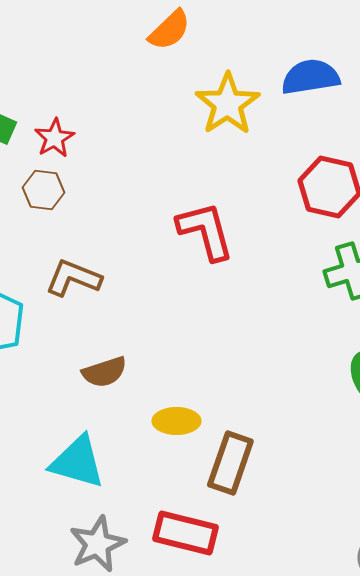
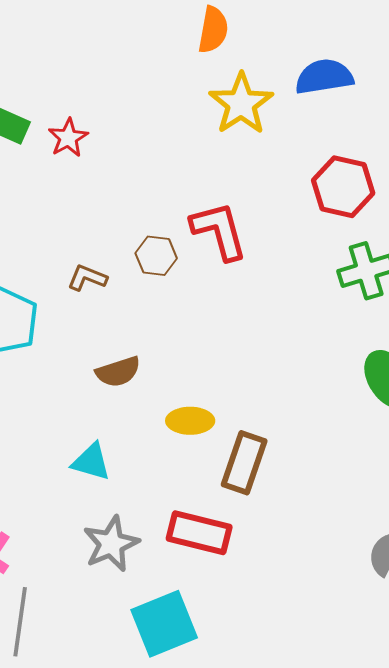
orange semicircle: (169, 30) -> (213, 30), moved, turned -36
brown hexagon: (43, 190) -> (156, 256), moved
brown L-shape: (73, 278) -> (87, 278), size x0.7
cyan triangle: (77, 462) -> (91, 462), size x0.7

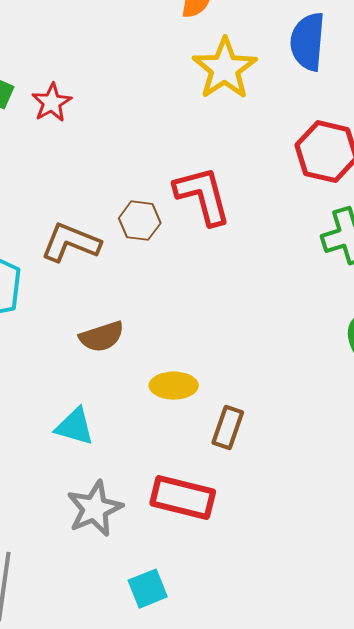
blue semicircle: (324, 77) -> (308, 42), turned -76
brown L-shape: (87, 278) -> (71, 243), size x1.5
brown rectangle: (244, 463) -> (228, 428), size x0.7
cyan square: (164, 624) -> (148, 589), size x0.6

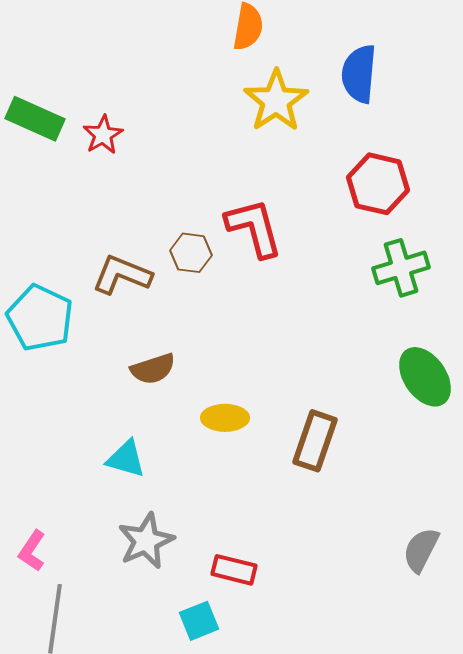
brown rectangle: (228, 428) -> (315, 441), moved, size x1.4
red rectangle: (183, 498) -> (234, 570), moved, size x0.7

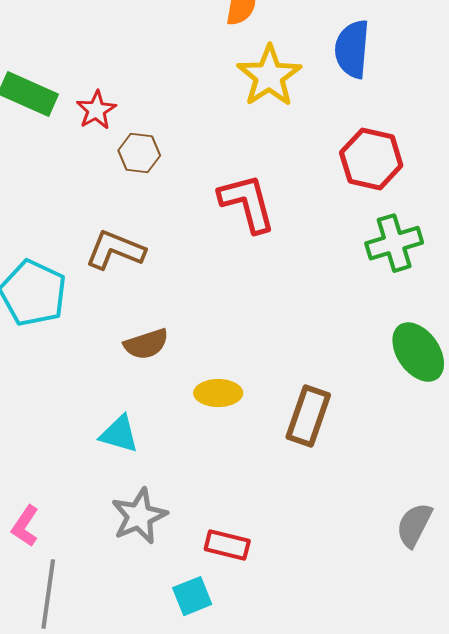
brown hexagon: (191, 253) -> (139, 153), moved

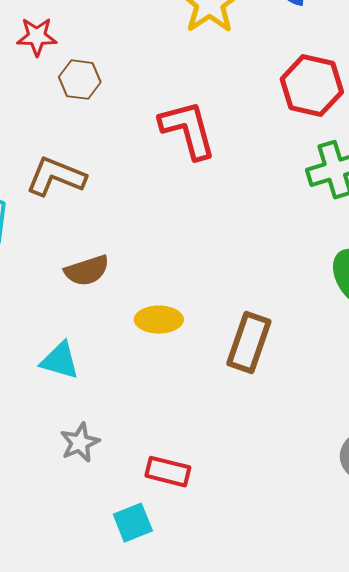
red star: (96, 110) -> (37, 37), turned 30
gray star: (139, 516) -> (80, 443), size x0.7

